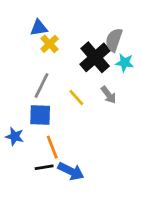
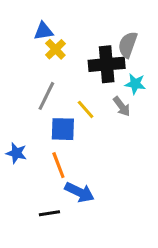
black cross: (95, 57) -> (107, 64), turned 36
cyan star: (125, 63) -> (135, 84), moved
blue square: (40, 115) -> (63, 129), moved
black line: (44, 167) -> (49, 213), moved

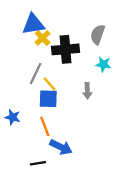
blue triangle: (43, 31) -> (33, 24), size x1.5
black cross: (107, 64) -> (65, 49), moved
gray arrow: (122, 106) -> (87, 91), moved, turned 35
yellow line: (86, 109) -> (49, 84), moved

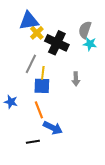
black cross: (65, 49) -> (57, 43), turned 30
cyan star: (103, 64) -> (90, 44), moved
yellow line: (49, 84) -> (43, 73), turned 48

